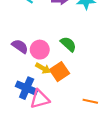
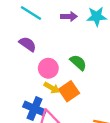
purple semicircle: (20, 46) -> (28, 44), moved

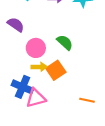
yellow arrow: (52, 88) -> (39, 67), turned -32

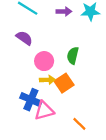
green semicircle: (65, 42) -> (73, 56), turned -119
orange line: (87, 100) -> (79, 124), moved, turned 32

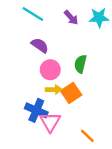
purple arrow: (64, 11) -> (71, 18), turned 48
purple semicircle: (24, 38) -> (40, 45), moved
pink triangle: (44, 111) -> (50, 122), turned -45

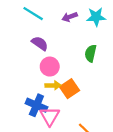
purple arrow: (71, 18) -> (70, 17), turned 112
green semicircle: (80, 64) -> (91, 53), moved

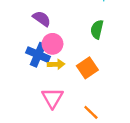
orange square: (70, 89) -> (87, 68), moved
blue cross: (36, 105) -> (38, 55), moved

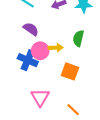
yellow arrow: (56, 64) -> (56, 48), moved
orange square: (87, 68) -> (70, 71), turned -36

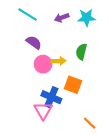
blue cross: (28, 60) -> (51, 97), moved
orange line: (73, 110) -> (90, 123), moved

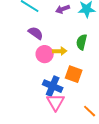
pink triangle: (43, 111) -> (56, 102), moved

